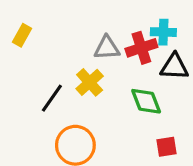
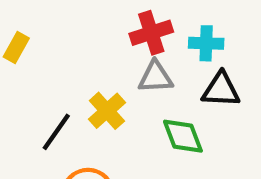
gray triangle: (107, 48) -> (155, 77), moved
red cross: (141, 48) -> (151, 33), moved

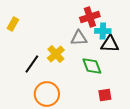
red cross: (151, 33) -> (90, 17), moved
cyan cross: (206, 43) -> (103, 31), moved

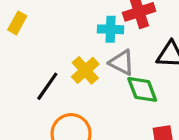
cyan cross: (103, 31) -> (111, 29), moved
gray triangle: (79, 38) -> (122, 63), moved, turned 30

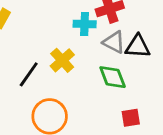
gray triangle: (122, 63) -> (114, 42), moved

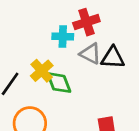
green diamond: (113, 77) -> (59, 83), moved

